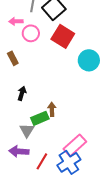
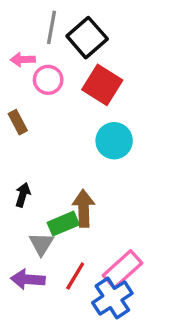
cyan circle: (89, 60) -> (114, 141), moved
black arrow: (22, 93) -> (23, 195), moved
brown arrow: (52, 109) -> (84, 208), size x1.5
red line: (42, 161) -> (75, 276), moved

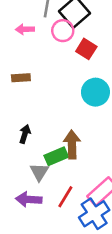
pink circle: (48, 80) -> (63, 31), moved
red square: (102, 85) -> (86, 49), size x0.7
brown rectangle: (18, 122) -> (21, 78), turned -66

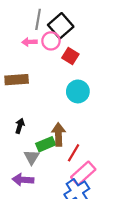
pink arrow: (25, 29) -> (29, 42), moved
brown rectangle: (21, 78) -> (17, 80), size x1.5
red line: (65, 197) -> (74, 153), moved

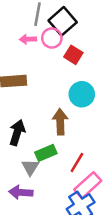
black arrow: (20, 126) -> (17, 133), size x1.5
brown arrow: (59, 135) -> (60, 122), moved

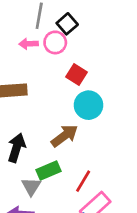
black square: (63, 21) -> (67, 24), size x0.7
red square: (73, 55) -> (76, 74), moved
brown arrow: (60, 122) -> (65, 136), turned 55

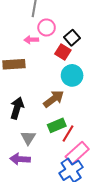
black square: (67, 24) -> (72, 38), moved
pink arrow: (29, 44) -> (31, 40), moved
green rectangle: (49, 170) -> (57, 125), moved

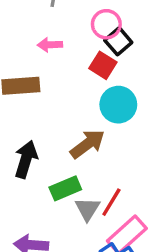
pink circle: (47, 27) -> (106, 24), moved
green rectangle: (57, 125) -> (65, 188), moved
gray triangle: (28, 138) -> (88, 209), moved

